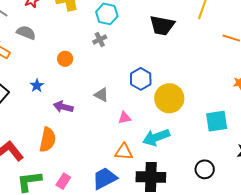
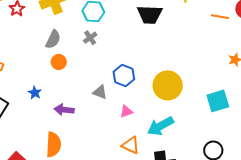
gray semicircle: (26, 33) -> (53, 39), moved, turned 102
blue hexagon: (141, 79) -> (124, 75), moved
orange triangle: (124, 152) -> (131, 145), turned 30

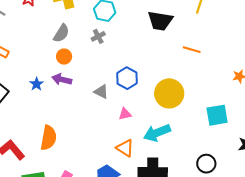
orange line: (220, 17) -> (192, 50), moved
purple arrow: (64, 110) -> (62, 79), moved

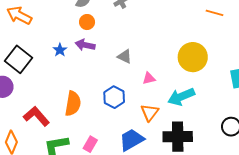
blue hexagon: (127, 78) -> (114, 97), moved
orange triangle: (125, 148) -> (150, 112), turned 36

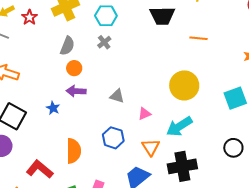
blue star: (60, 50) -> (53, 108), moved

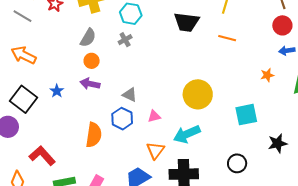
orange line: (198, 38) -> (227, 38), moved
blue star: (53, 108) -> (57, 91), moved
blue hexagon: (113, 138) -> (122, 119), moved
orange semicircle: (74, 151) -> (94, 135), moved

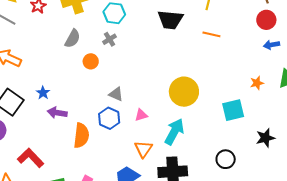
orange circle: (92, 61) -> (91, 61), moved
orange star: (267, 75) -> (257, 83), moved
purple arrow: (90, 84) -> (57, 113), moved
cyan arrow: (187, 134) -> (174, 132), turned 144

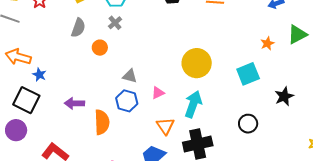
blue star: (43, 93) -> (39, 75), moved

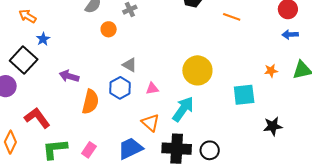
orange arrow: (18, 57) -> (27, 16), size x0.7
black circle: (248, 124) -> (210, 150), moved
orange triangle: (165, 126) -> (150, 123), turned -30

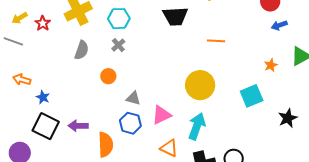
orange line: (232, 17) -> (216, 41), moved
orange circle: (109, 29) -> (108, 76), moved
black square: (24, 60) -> (46, 126), moved
pink triangle: (152, 89) -> (161, 115), size x1.5

